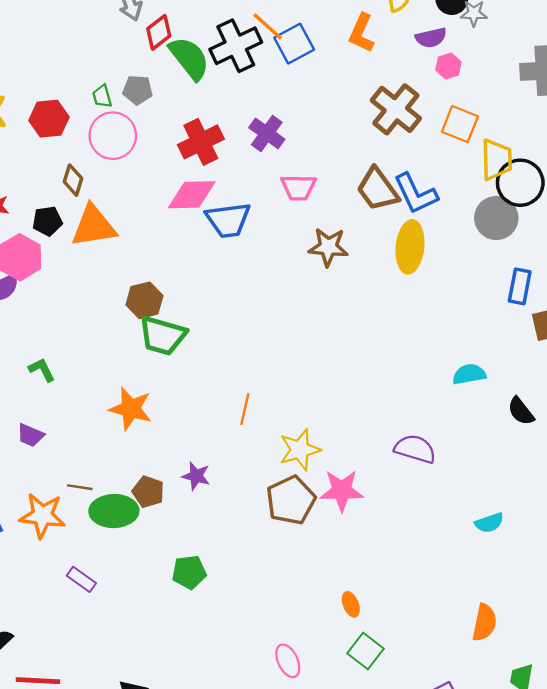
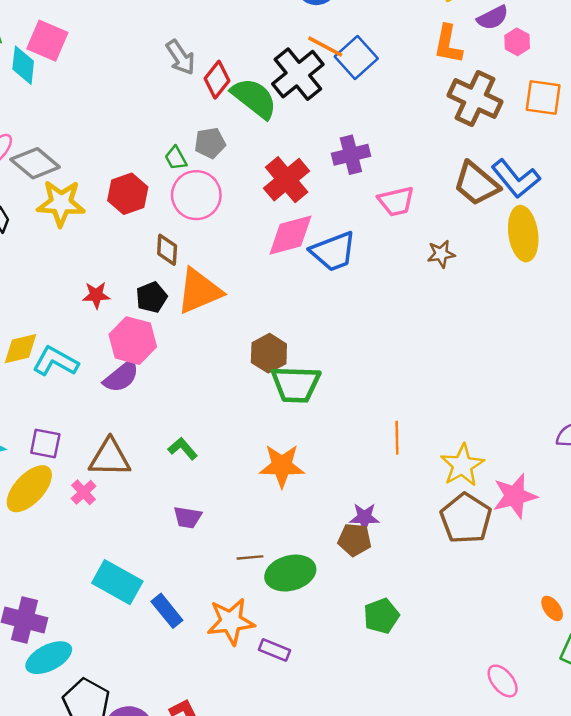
orange L-shape: (361, 33) -> (448, 44), moved
purple cross: (267, 133) -> (351, 155), turned -36
brown star: (328, 247) -> (441, 254), size x0.7
brown pentagon: (148, 492) -> (355, 540), moved
orange star: (42, 516) -> (231, 621), moved

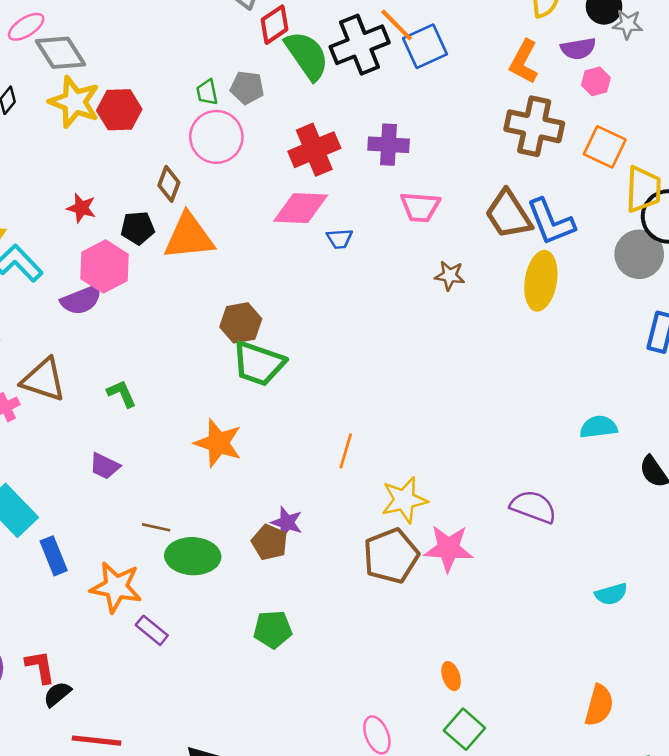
brown cross: (475, 99) -> (534, 126), turned -30
red hexagon: (128, 194) -> (119, 110), moved
blue trapezoid: (333, 251) -> (340, 239), size x0.5

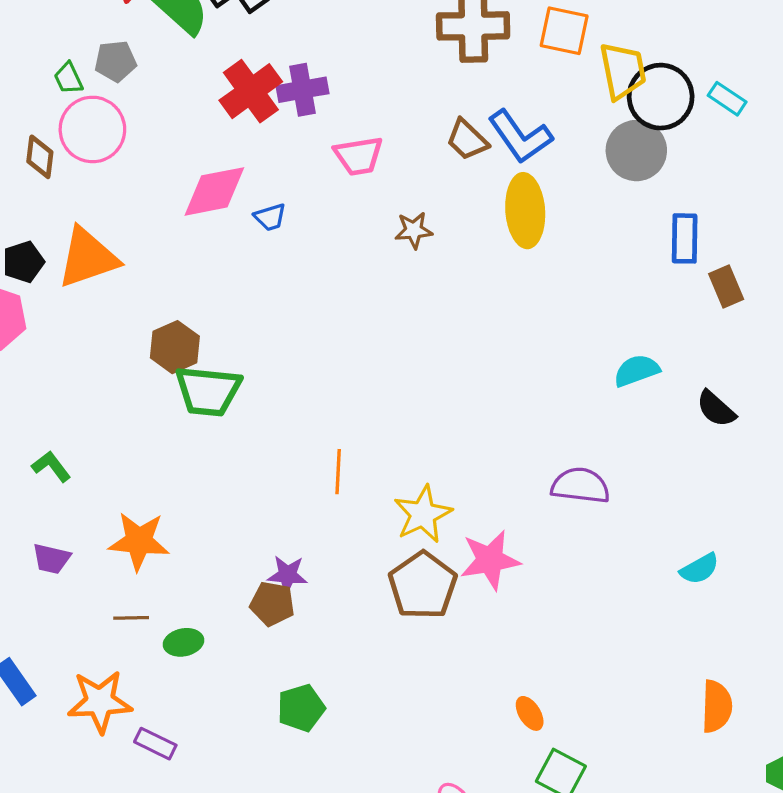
red cross: (314, 150) -> (251, 91), moved
brown diamond: (169, 184) -> (40, 157), moved
brown trapezoid: (508, 214) -> (467, 140), size x0.7
orange star: (218, 443) -> (139, 541), moved
green ellipse: (193, 556) -> (183, 642), size x0.6

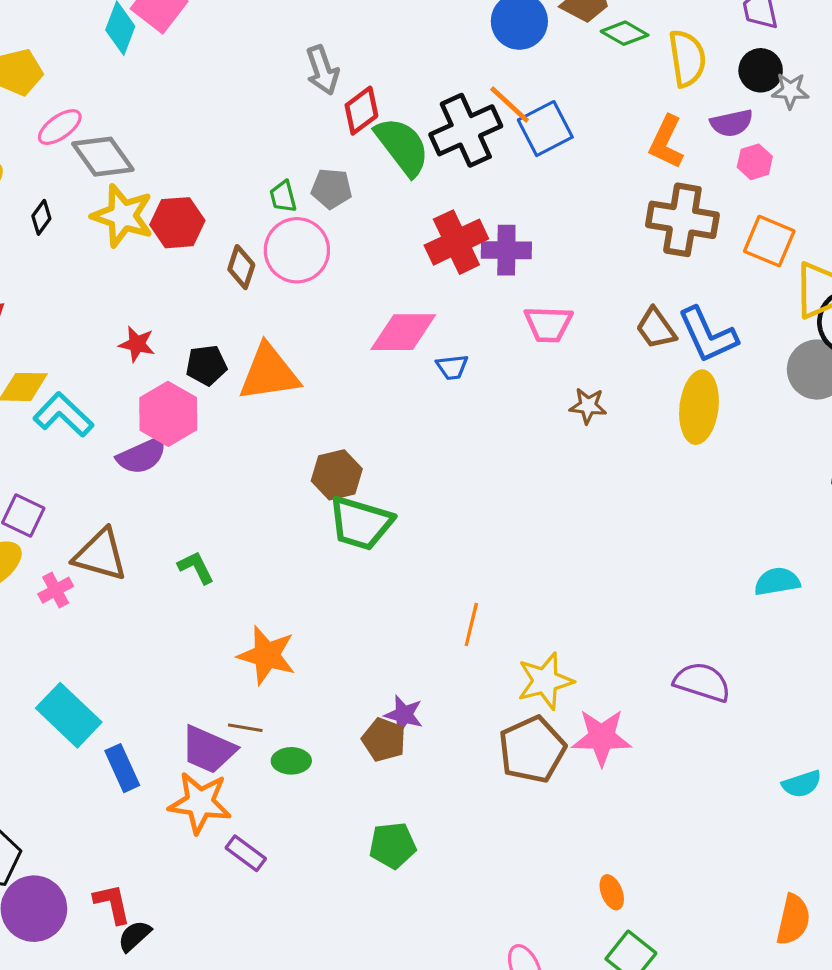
purple trapezoid: (51, 559) -> (208, 750), moved, size x1.5

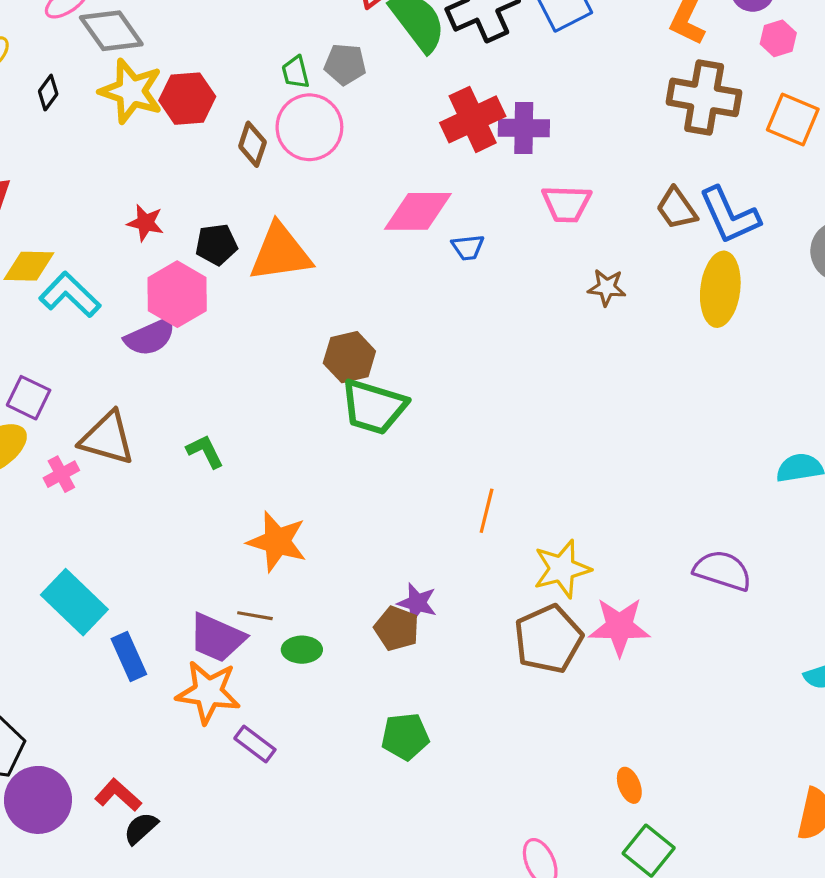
red L-shape: (112, 904) -> (118, 795), turned -36

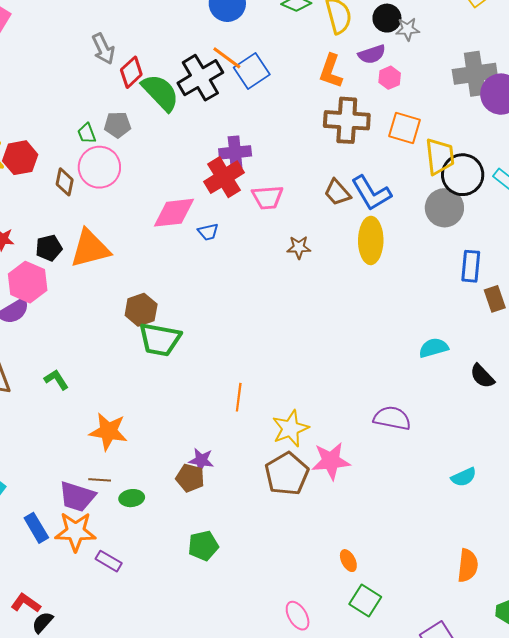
red cross: (473, 119) -> (224, 177), moved
blue rectangle: (129, 656) -> (36, 528), moved

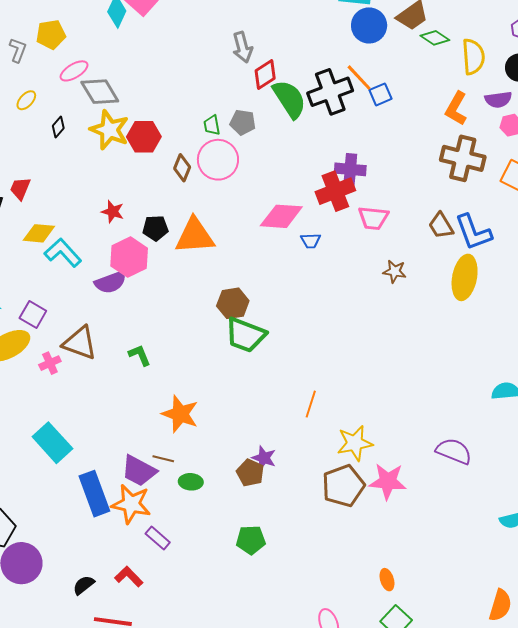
blue square: (252, 71) -> (380, 94), size x0.7
blue rectangle: (36, 528) -> (94, 494), size x1.5
red L-shape: (26, 603) -> (129, 577), moved

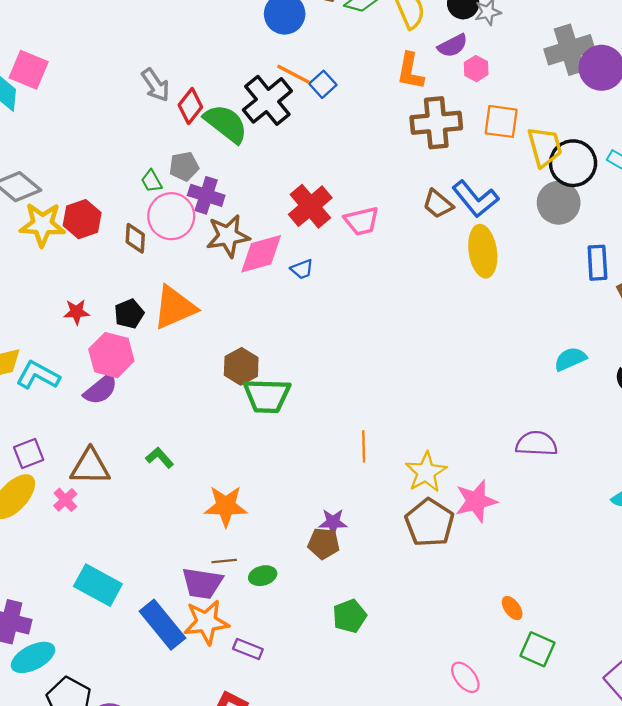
purple cross: (350, 169) -> (206, 195), moved, turned 32
brown star: (395, 271) -> (228, 236), moved, size x1.6
purple square: (33, 314) -> (29, 453), turned -32

